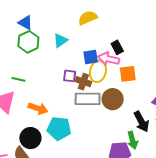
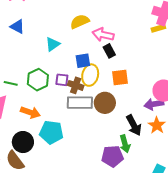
green hexagon: (28, 42) -> (38, 80), moved
pink arrow: (109, 59) -> (103, 35), moved

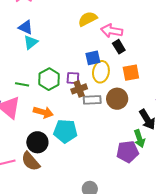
cyan triangle: (53, 44) -> (31, 42), moved
brown cross: (76, 85) -> (79, 89), moved, turned -35
gray rectangle: (80, 103) -> (92, 100), size x0.7

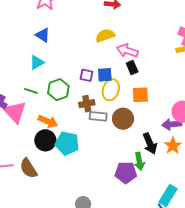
cyan triangle: (31, 42) -> (37, 62), moved
purple square: (73, 78) -> (87, 75), moved
black circle: (37, 142) -> (45, 140), moved

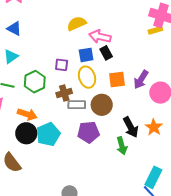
blue square: (105, 75) -> (86, 55), moved
yellow ellipse: (111, 90) -> (87, 77), turned -30
purple arrow: (172, 124) -> (141, 80), moved, turned -48
cyan pentagon: (67, 143) -> (48, 134), turned -30
purple pentagon: (126, 173) -> (88, 132), moved

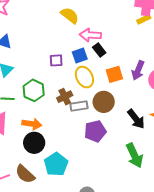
yellow semicircle: (77, 24) -> (70, 15), moved, turned 72
purple square: (62, 65) -> (56, 60), moved
cyan pentagon: (48, 134) -> (56, 164), moved
green arrow: (122, 146) -> (135, 155), moved, size x1.4

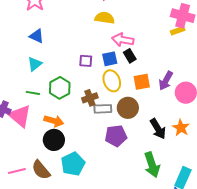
yellow semicircle: (70, 15) -> (105, 18), turned -36

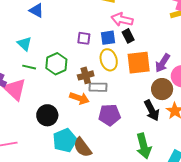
cyan triangle: (35, 64) -> (24, 44), moved, turned -42
orange square: (142, 82) -> (139, 63), size x1.4
brown circle: (128, 108) -> (162, 89), moved
orange arrow: (54, 121) -> (79, 98), moved
brown semicircle: (41, 170) -> (82, 147), moved

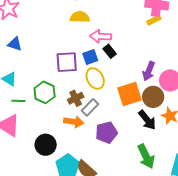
purple square: (84, 38) -> (67, 62), size x1.6
orange square: (139, 63) -> (130, 94), moved
gray rectangle: (98, 87) -> (90, 107), turned -36

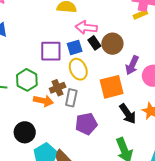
brown circle: (153, 97) -> (112, 44), moved
gray rectangle: (90, 107) -> (71, 98), turned -36
orange arrow: (74, 122) -> (43, 101), moved

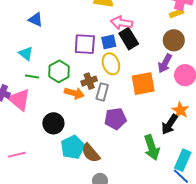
black rectangle: (94, 43) -> (129, 39), size x1.5
brown circle: (112, 44) -> (174, 40), moved
black arrow: (128, 114) -> (169, 124), moved, turned 65

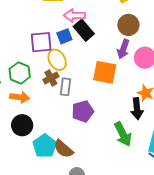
yellow ellipse: (111, 64) -> (57, 60), moved
orange square: (143, 84) -> (105, 72), turned 30
orange arrow: (74, 93) -> (20, 97), moved
black arrow: (169, 124) -> (137, 109), turned -30

